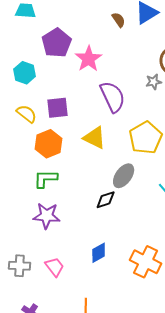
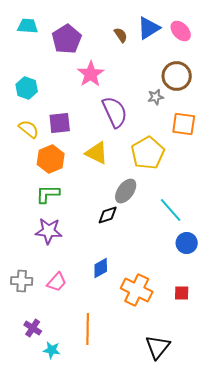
purple pentagon: (57, 43) -> (67, 39), moved
orange cross: (146, 262) -> (137, 290), moved
pink trapezoid: (55, 267) -> (57, 282), turned 80

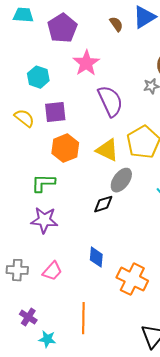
cyan hexagon: (27, 88) -> (38, 77), moved
yellow triangle: (97, 153) -> (107, 150), moved
orange hexagon: (51, 159) -> (65, 148), moved
blue diamond: (101, 268) -> (96, 257), turned -55

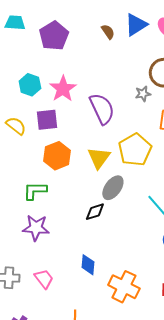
pink star: (86, 63) -> (63, 89), moved
yellow triangle: (107, 150) -> (99, 158), turned 40
pink trapezoid: (52, 271) -> (44, 279), turned -80

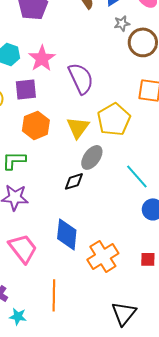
gray star: (143, 94) -> (122, 23), moved
blue diamond: (88, 265) -> (67, 234), size x1.5
pink trapezoid: (44, 279) -> (23, 248), size x1.5
orange cross: (124, 287) -> (103, 256), turned 32

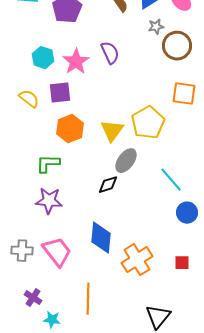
purple semicircle: (81, 78) -> (110, 53), moved, size x0.7

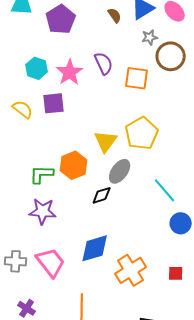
orange square: (184, 94) -> (137, 78), moved
orange hexagon: (70, 129) -> (74, 165), moved
blue diamond: (101, 238) -> (95, 248), turned 68

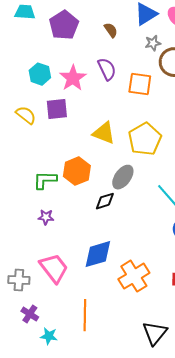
brown semicircle: (115, 15) -> (111, 30), moved
yellow triangle: (106, 141) -> (104, 133), moved, turned -45
purple star: (43, 211) -> (46, 217), size x0.6
gray cross: (16, 261) -> (19, 280), moved

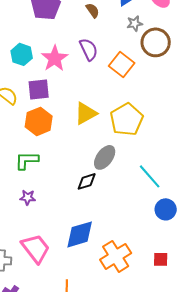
orange square: (140, 84) -> (122, 64), turned 30
yellow triangle: (104, 133) -> (86, 113), turned -50
orange hexagon: (77, 171) -> (39, 121), moved

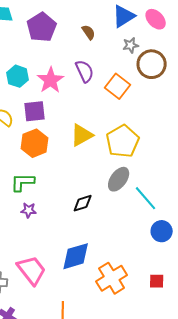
gray ellipse: (105, 157) -> (119, 179), moved
purple star: (28, 197) -> (29, 210), moved

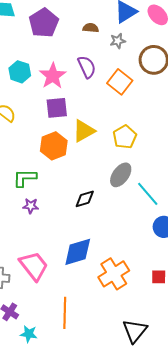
brown semicircle: (89, 32) -> (91, 28), turned -49
gray star: (131, 45) -> (118, 41), moved
purple square: (35, 111) -> (57, 108), moved
yellow pentagon: (123, 141) -> (125, 137), size x0.7
orange hexagon: (35, 143) -> (54, 146), moved

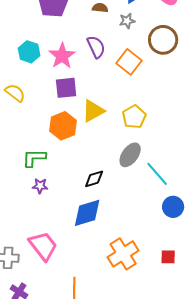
blue diamond: (78, 252) -> (87, 213), moved

